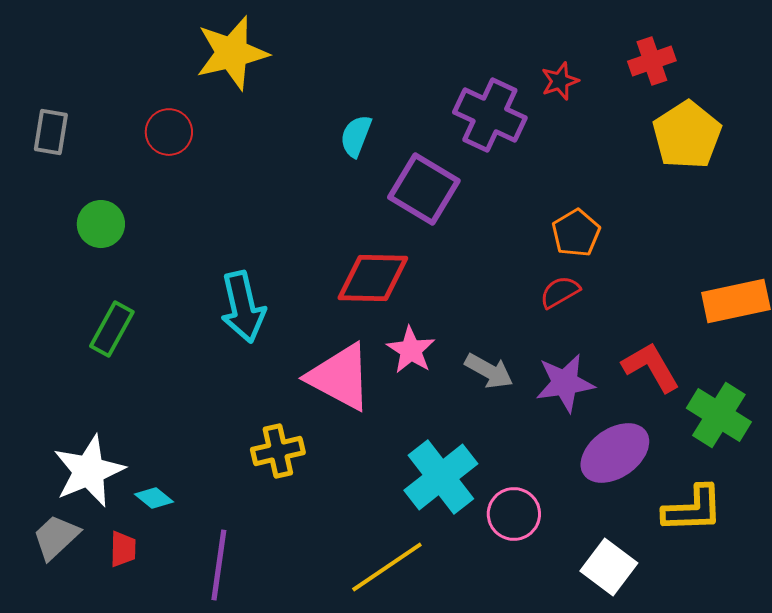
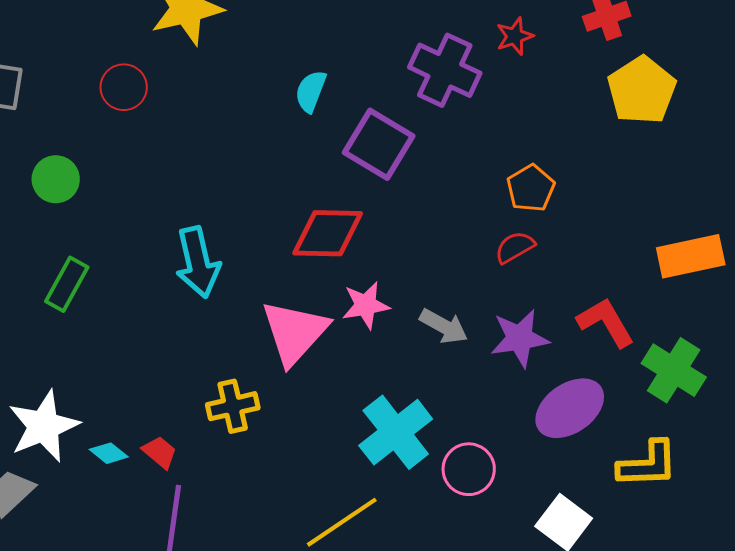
pink star: (411, 350) -> (366, 305), turned 30
pink triangle: (340, 377) -> (295, 332), turned 44
red trapezoid: (123, 549) -> (160, 452), moved, turned -51

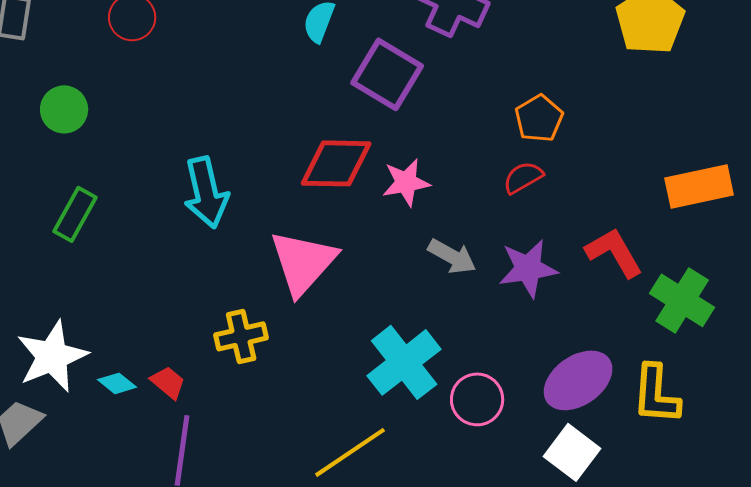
pink star: (366, 305) -> (406, 182), moved
purple ellipse: (570, 408) -> (578, 380), moved
yellow L-shape: (648, 464) -> (656, 394), turned 96

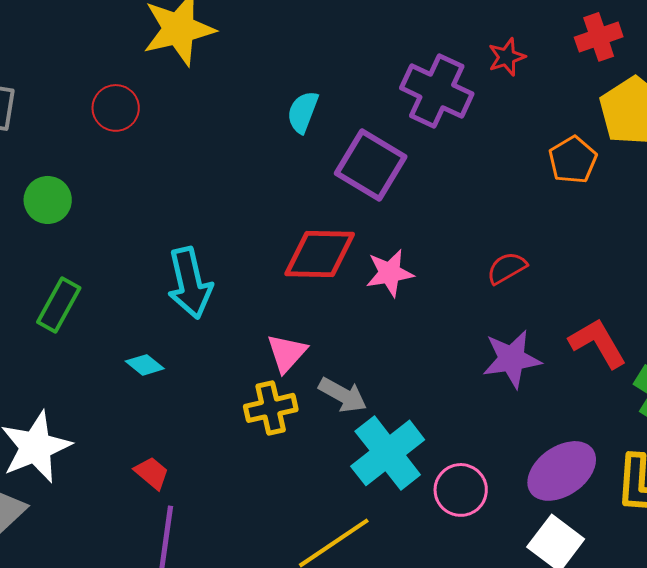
orange pentagon: (539, 118) -> (573, 160), moved
gray arrow: (452, 256) -> (343, 395), moved
pink triangle: (303, 262) -> (287, 353), size x0.6
yellow cross: (241, 336) -> (271, 408), moved
cyan diamond: (117, 383) -> (145, 365), moved

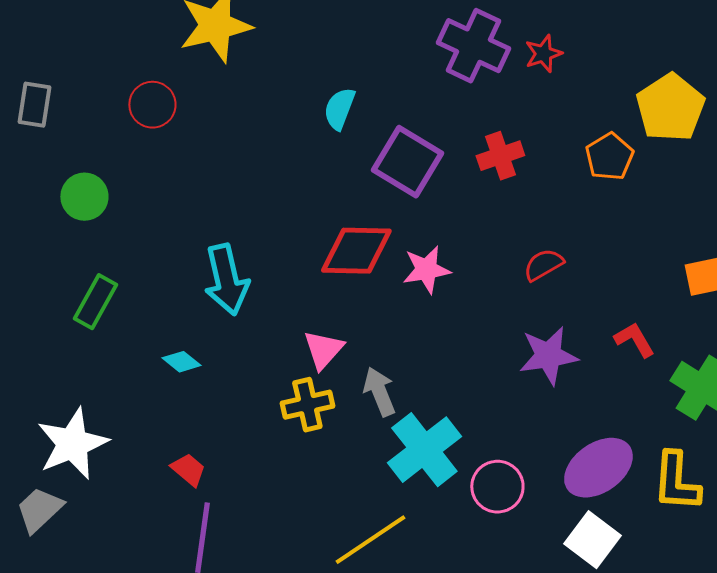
red cross: (599, 37) -> (500, 156), moved
purple cross: (437, 91) -> (473, 46), moved
red L-shape: (598, 343) -> (634, 340), size x0.7
gray arrow: (343, 395) -> (379, 392), turned -141

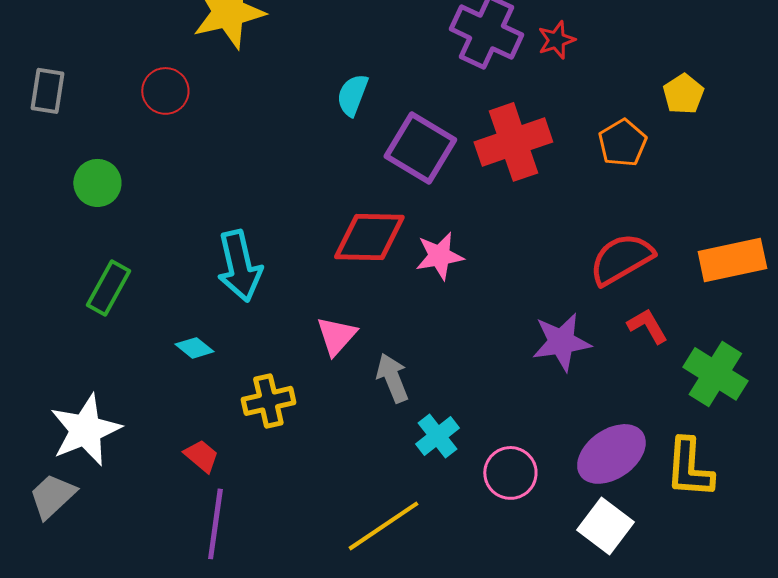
yellow pentagon: (670, 108) -> (683, 94), size x0.6
red cross: (500, 156) -> (513, 142), size x1.6
red semicircle: (543, 265) -> (621, 259), moved, size x1.6
yellow cross: (307, 405) -> (268, 401), moved
cyan cross: (424, 450) -> (437, 436), size x0.6

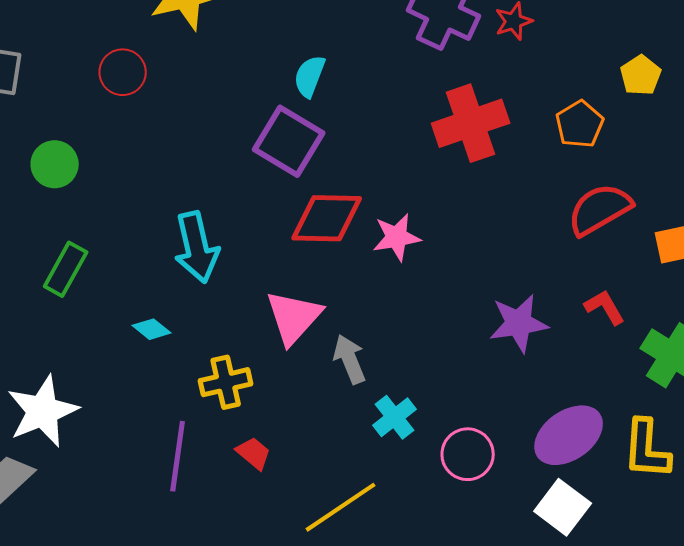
purple square: (420, 148) -> (289, 141), moved
red semicircle: (621, 259) -> (600, 209), moved
pink triangle: (336, 336) -> (294, 317), size x1.4
red trapezoid: (201, 456) -> (254, 453), moved
purple line: (215, 524) -> (178, 456), moved

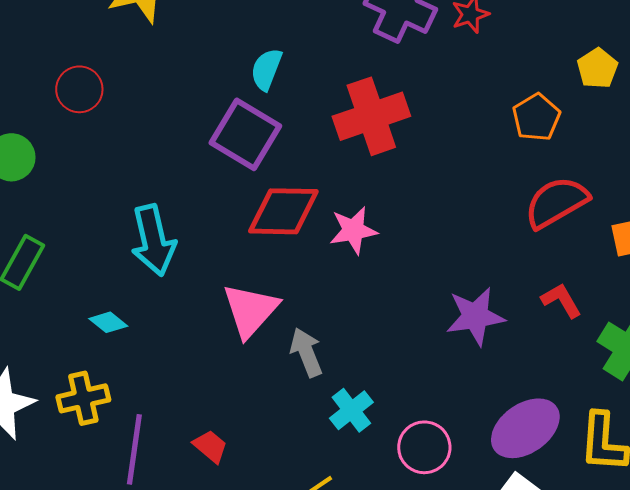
red circle: (123, 72) -> (79, 89), moved
red cross: (471, 123) -> (371, 116), moved
yellow cross: (226, 382) -> (83, 398), moved

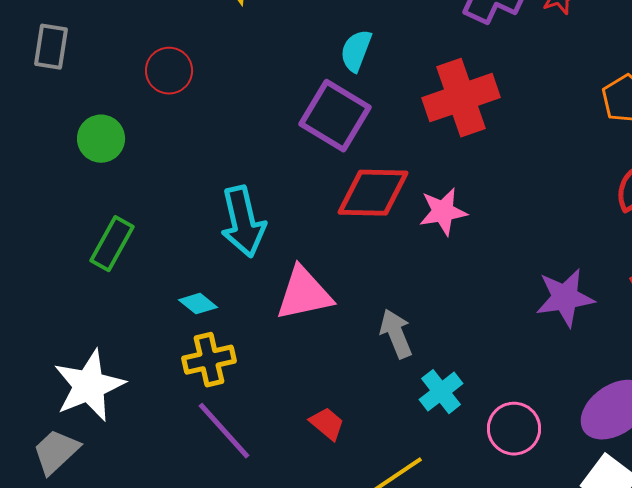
pink triangle: (250, 310) -> (304, 294), moved, turned 36
yellow cross: (83, 398) -> (209, 360), moved
red trapezoid: (210, 446) -> (327, 424), moved
purple line: (134, 449) -> (224, 431), turned -50

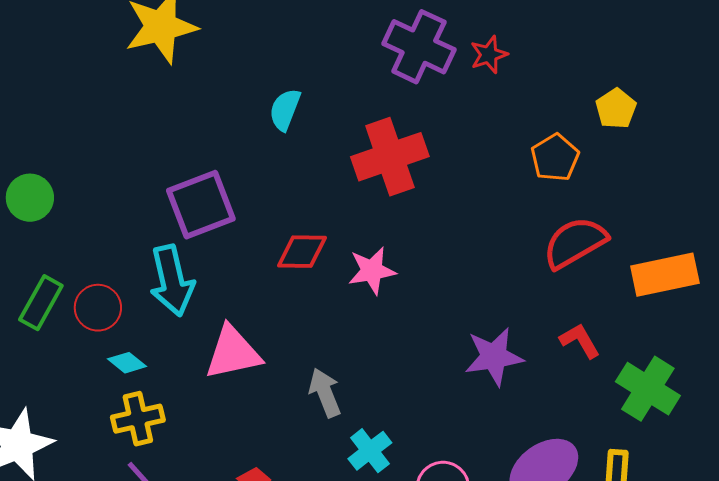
red circle: (169, 71) -> (98, 308), moved
purple square: (335, 116) -> (201, 205), moved, turned 38
red diamond: (373, 193) -> (302, 252), size x0.7

